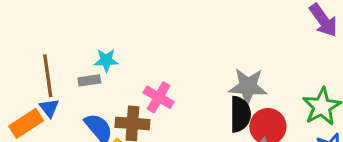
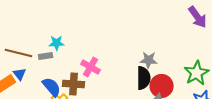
brown line: (48, 76) -> (19, 53), turned -68
gray star: (248, 86) -> (149, 60), size x0.7

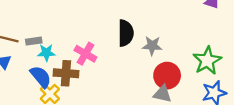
cyan star: (57, 43) -> (46, 53), moved
black semicircle: (144, 78) -> (126, 33), moved

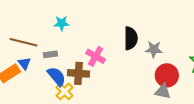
gray rectangle: (34, 41) -> (50, 54), moved
cyan star: (46, 53) -> (61, 23), moved

